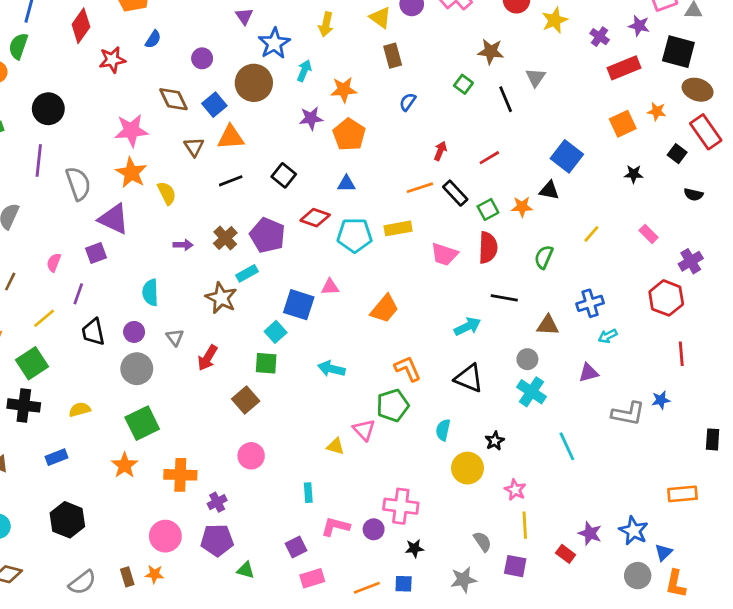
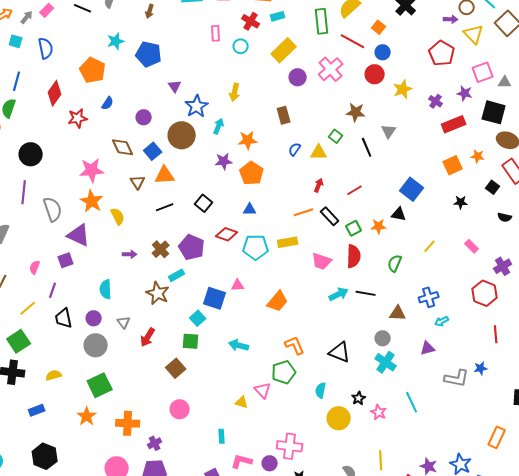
yellow triangle: (380, 18) -> (319, 152), moved, turned -36
cyan arrow: (468, 326) -> (339, 294), moved
pink star: (515, 490) -> (379, 412), moved
orange rectangle: (683, 494) -> (497, 437), turned -60

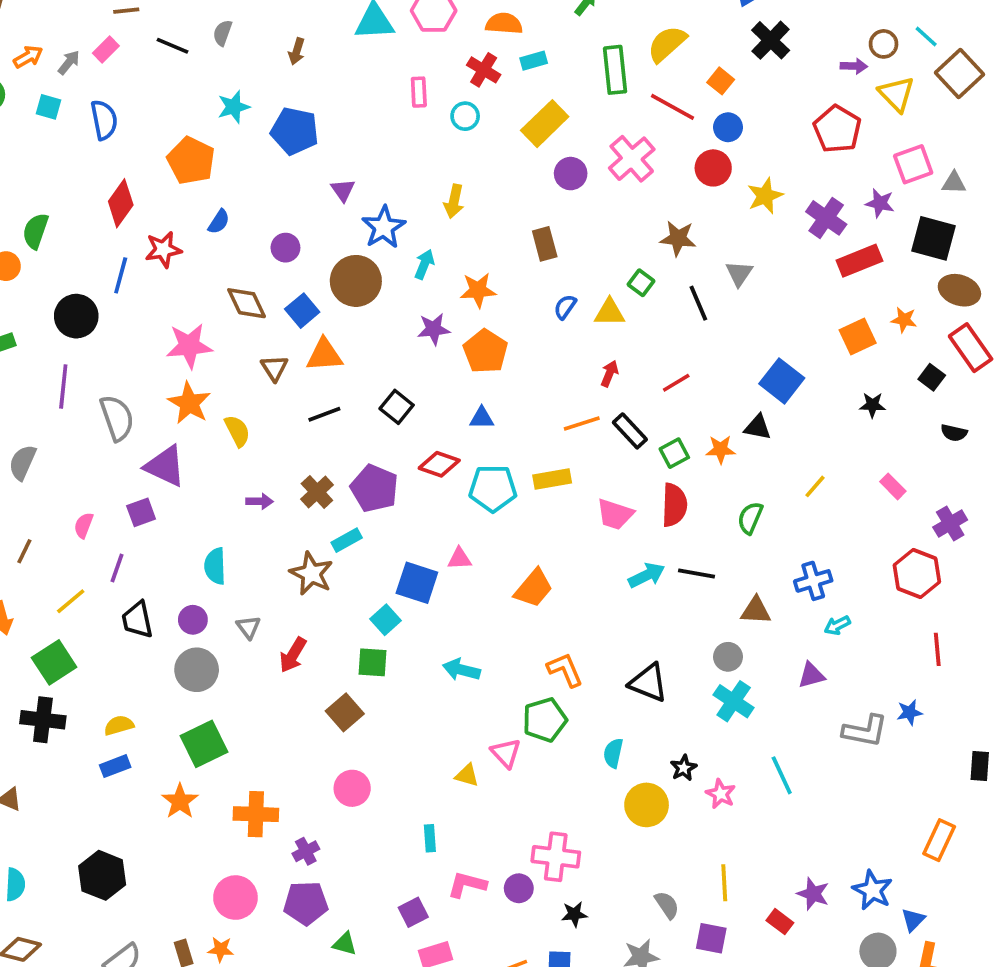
blue line: (17, 81) -> (121, 275), moved
purple cross: (436, 101) -> (826, 218), size x1.5
blue rectangle: (37, 410) -> (115, 766), moved

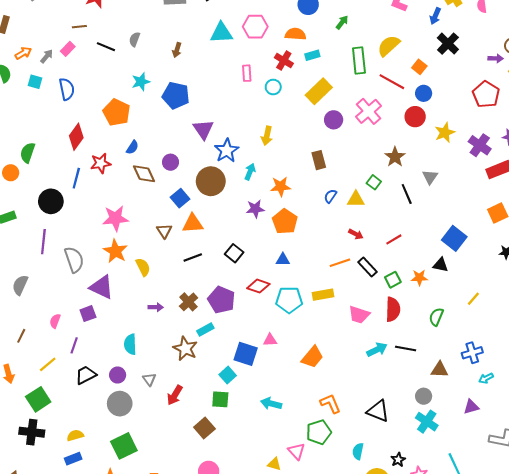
purple triangle: (343, 190) -> (203, 129), size x1.5
brown star: (678, 238) -> (395, 157), turned 30
brown diamond: (247, 303) -> (144, 174), moved
red arrow: (610, 374) -> (356, 234), turned 96
black trapezoid: (137, 620) -> (86, 375), turned 75

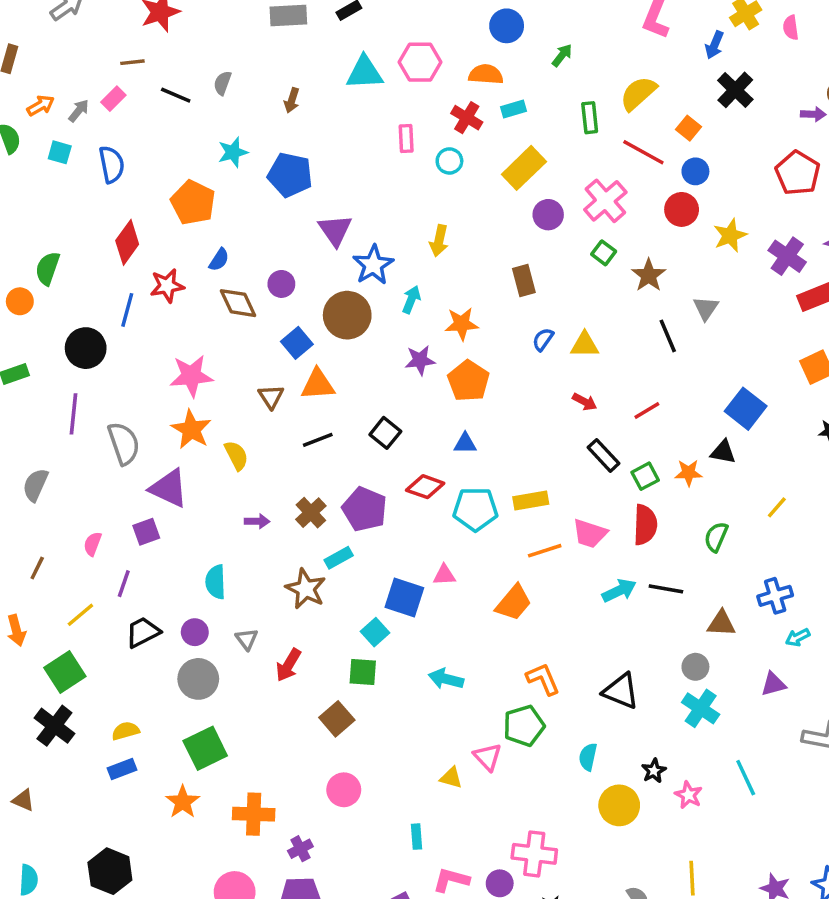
green rectangle: (359, 61) -> (590, 118), size x0.7
green square: (374, 182) -> (604, 253), moved
orange line: (340, 263) -> (545, 551), moved
black cross: (32, 432) -> (54, 726), turned 30

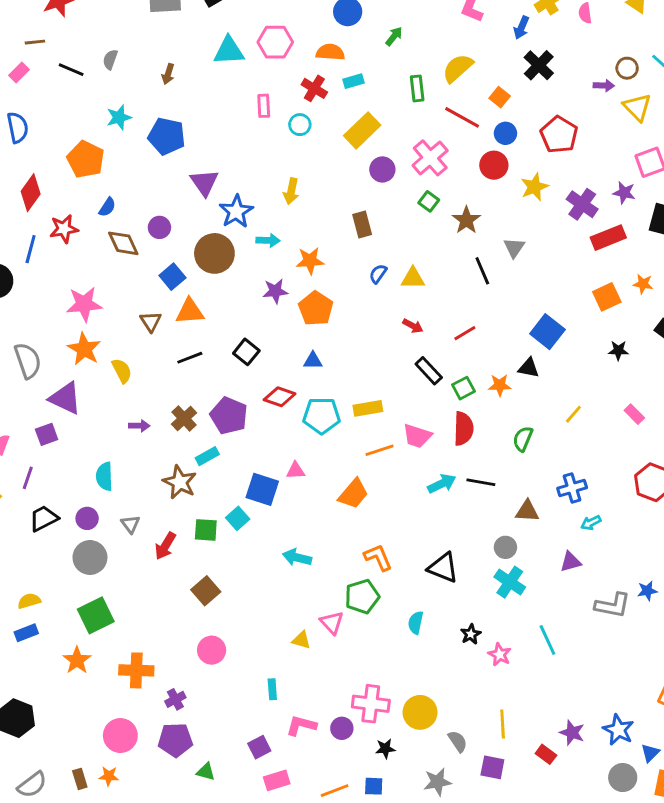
red pentagon: (798, 173) -> (559, 135), moved
cyan arrow: (411, 300) -> (268, 240), turned 70
green square: (363, 672) -> (206, 530), moved
yellow circle: (619, 805) -> (420, 712), moved

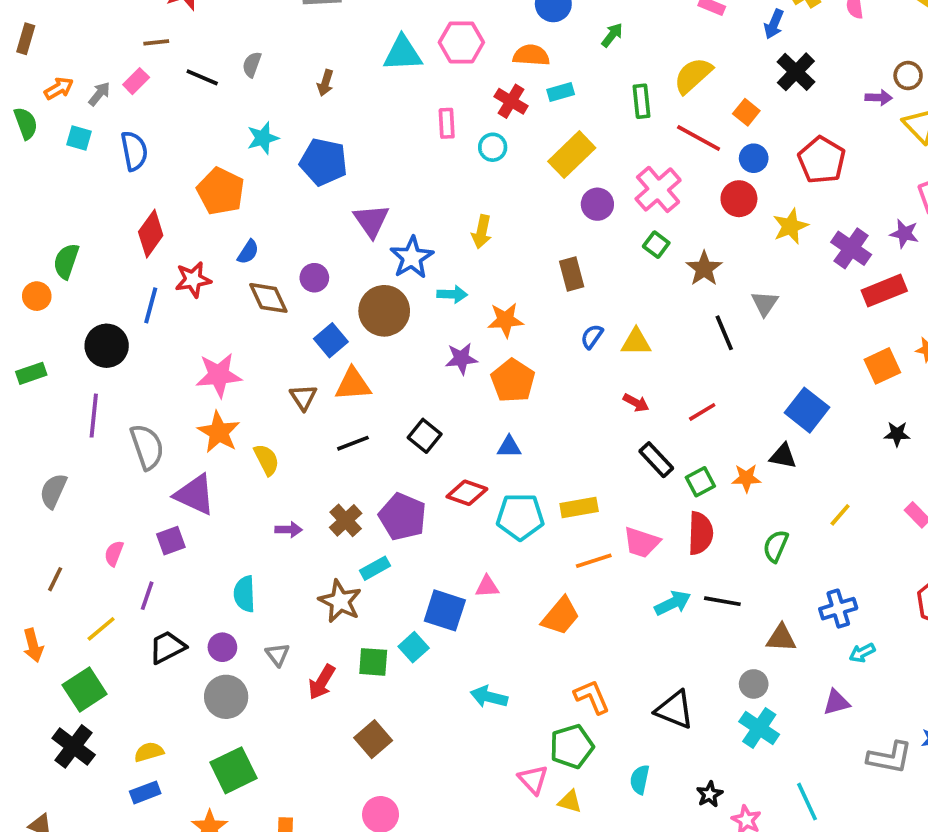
yellow triangle: (301, 640) -> (570, 802), moved

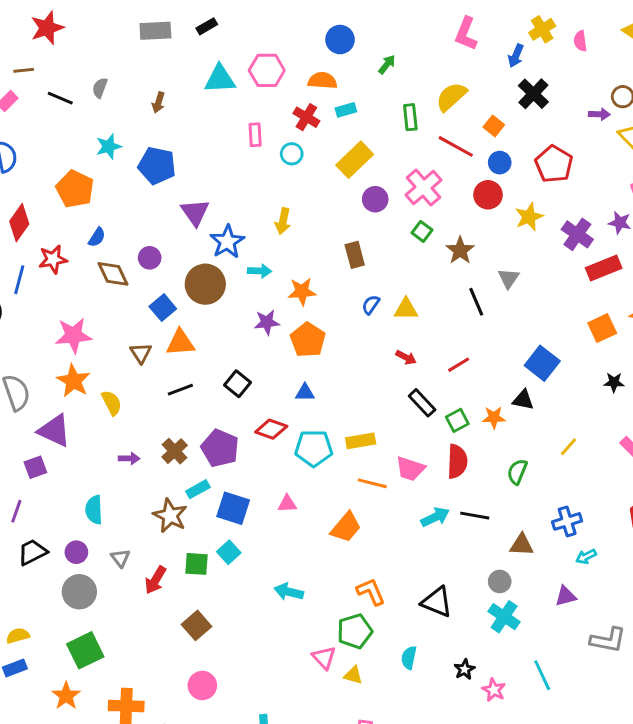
orange line: (594, 561) -> (372, 483), turned 32
blue square: (445, 610) -> (233, 508), moved

